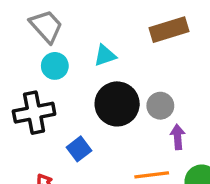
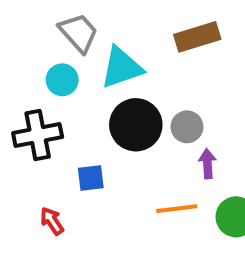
gray trapezoid: (46, 26) -> (79, 33), moved
cyan triangle: (105, 56) -> (121, 68), size x1.6
blue square: (79, 149) -> (91, 178), turned 30

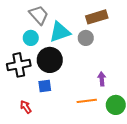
black circle: (136, 125) -> (50, 60), moved
gray circle: (187, 127) -> (86, 38), moved

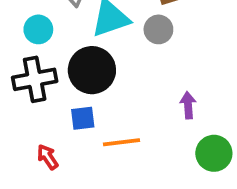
cyan circle: (31, 38) -> (38, 29), moved
orange line: (87, 101) -> (121, 142), moved

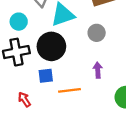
gray circle: (158, 29) -> (97, 33), moved
purple arrow: (188, 105) -> (98, 70), moved

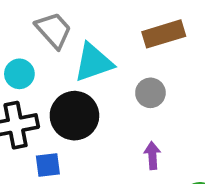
blue square: (46, 76) -> (48, 165), moved

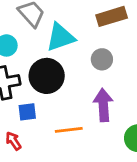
purple arrow: (152, 156) -> (103, 105), size x1.6

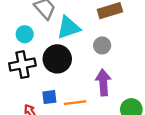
blue square: (27, 112) -> (49, 97), moved

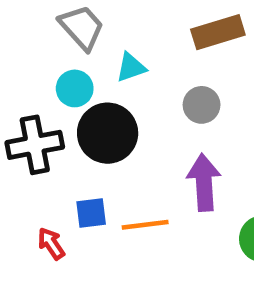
cyan triangle: (68, 27) -> (131, 67), size x0.6
cyan circle: (25, 34) -> (75, 88), moved

